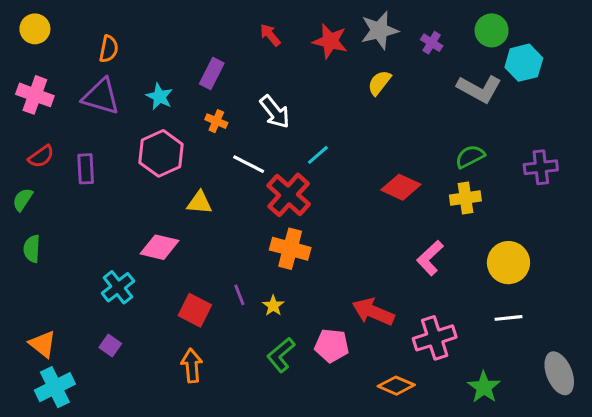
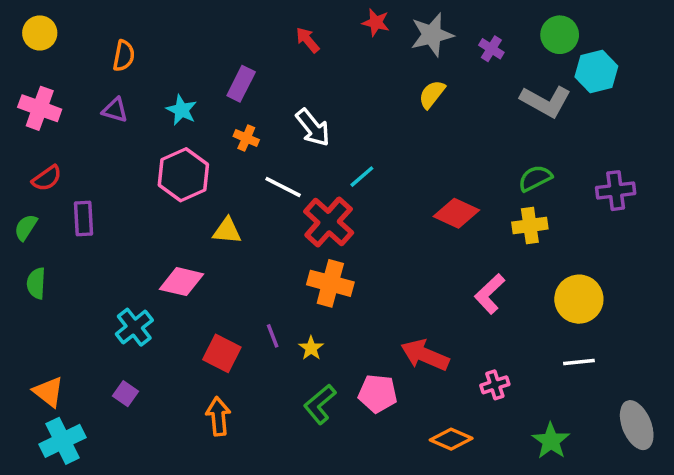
red star: (330, 41) -> (376, 22), moved, size x0.7
purple triangle: (101, 97) -> (115, 110), size x0.6
purple rectangle: (86, 169) -> (84, 219), moved
pink cross: (435, 338) -> (495, 385), size x0.6

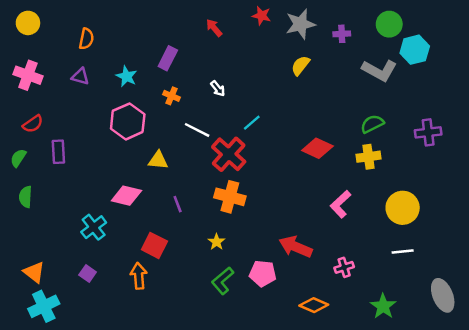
purple cross: (491, 49) -> (342, 34), turned -35
white arrow: (313, 128) -> (218, 89), size x0.6
purple line: (273, 336) -> (178, 204), moved
orange arrow: (218, 416) -> (139, 276), moved

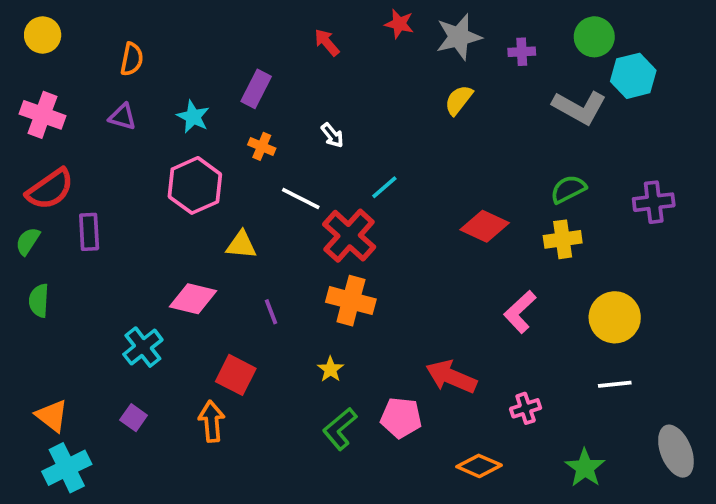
red semicircle: (33, 124) -> (50, 189), size x1.5

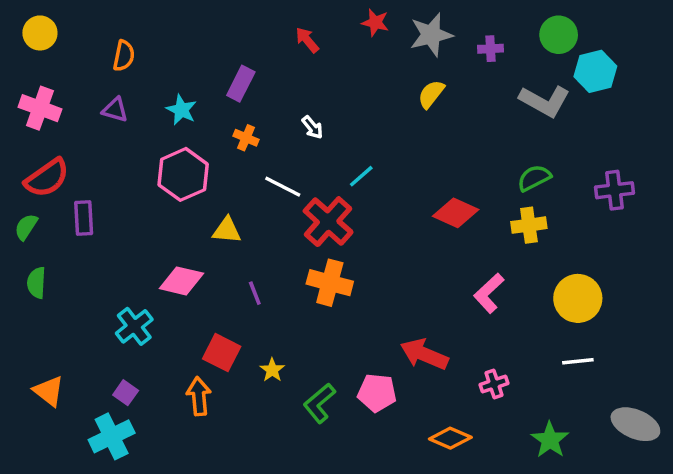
yellow star: (330, 369) -> (272, 370), moved
gray ellipse: (676, 451) -> (635, 424), turned -45
cyan cross: (67, 468) -> (112, 436), moved

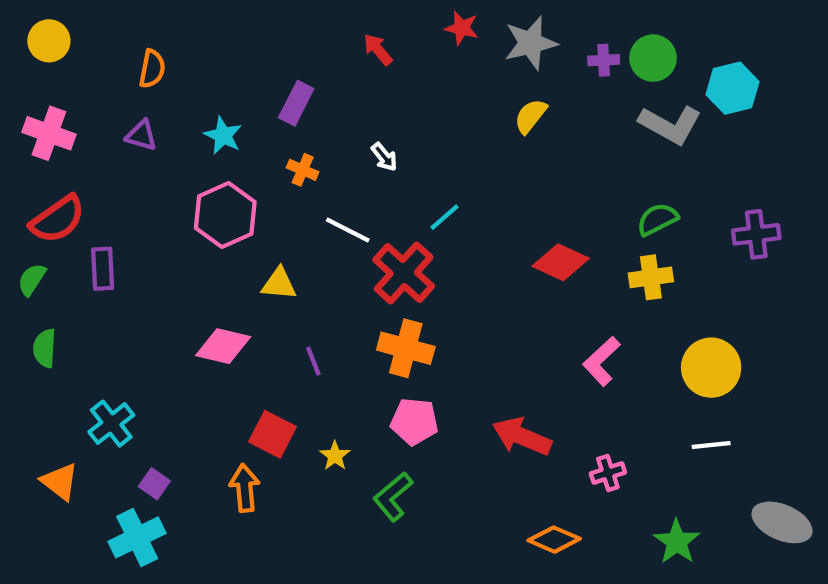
green circle: (559, 35) -> (653, 58), moved
cyan cross: (134, 326) -> (111, 424), moved
pink pentagon: (377, 393) -> (414, 421), moved

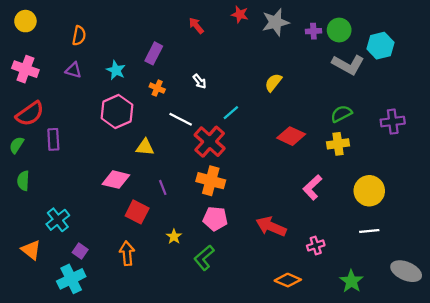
yellow semicircle: (530, 116) -> (273, 82), moved
red square: (273, 434) -> (137, 212), moved

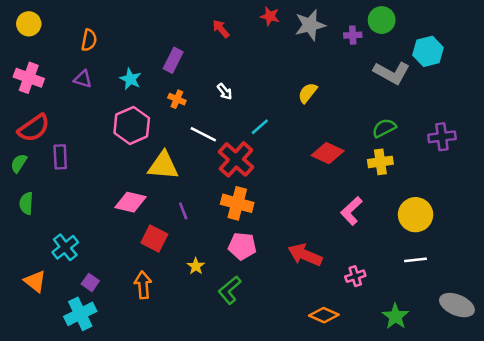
green circle: (339, 30) -> (382, 20), moved
yellow triangle: (145, 147) -> (163, 166), size x1.5

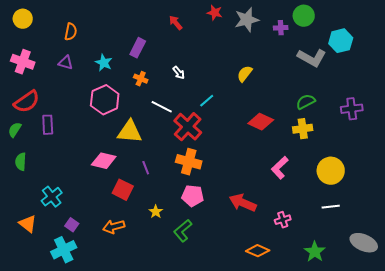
orange arrow: (143, 285) -> (114, 227), turned -100

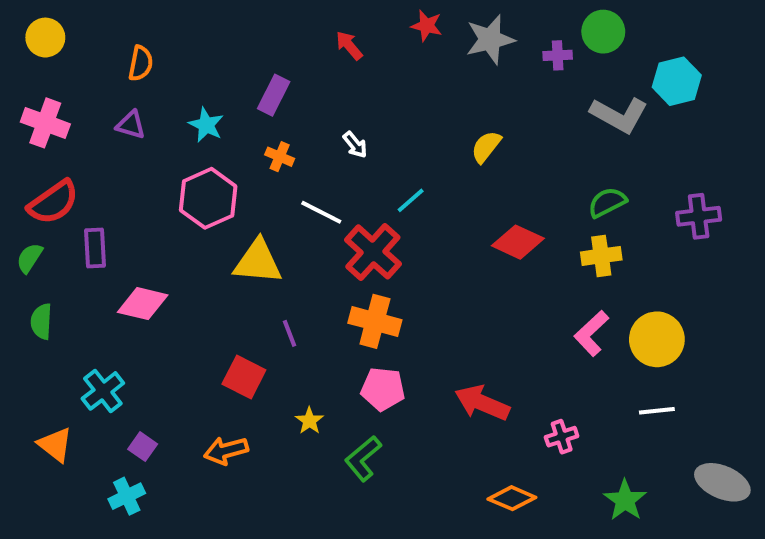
pink diamond: (104, 161) -> (143, 304), moved
pink L-shape: (280, 168) -> (591, 333), moved
cyan cross: (64, 250) -> (127, 496), size x0.7

